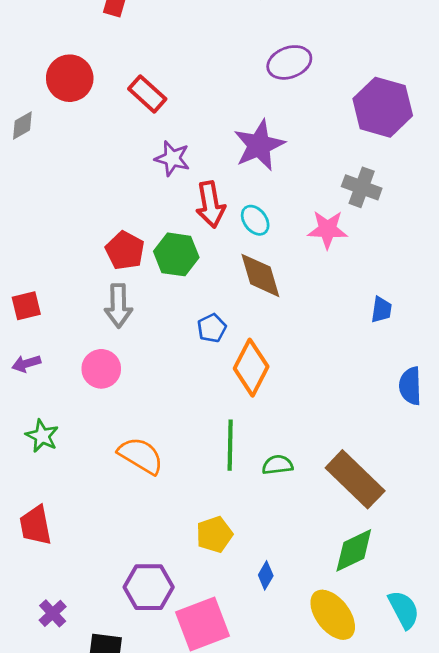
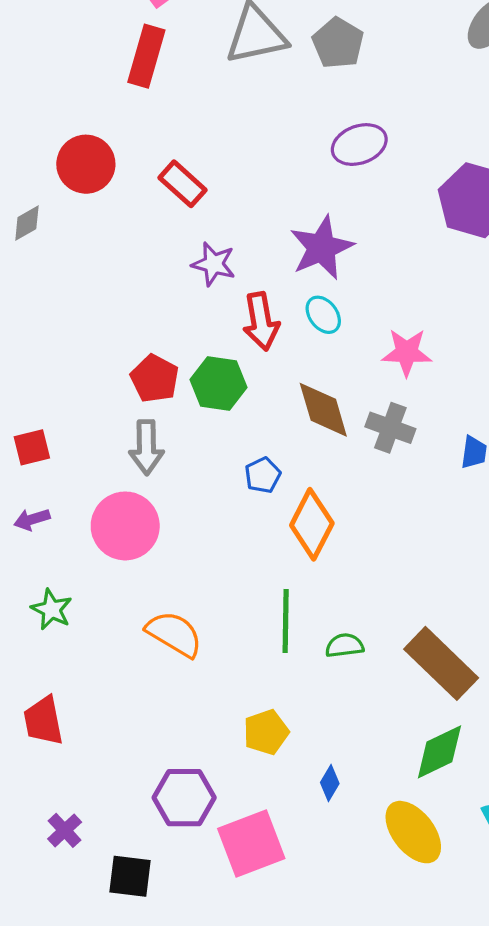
gray cross: (362, 187) -> (390, 428), moved
cyan ellipse: (255, 220) -> (323, 315), moved
pink circle: (101, 369) -> (125, 526), size x1.4

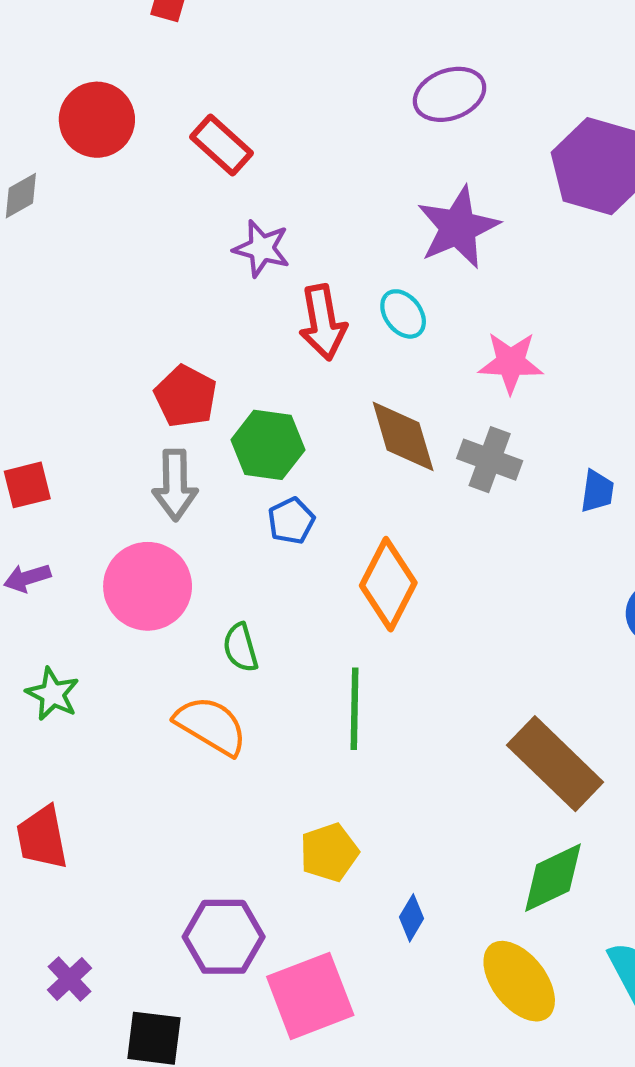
purple star: (322, 248) -> (458, 227), moved
green hexagon: (218, 384) -> (268, 445), moved
blue pentagon: (263, 475) -> (291, 521), moved
green semicircle: (345, 645) -> (240, 648), moved, turned -99

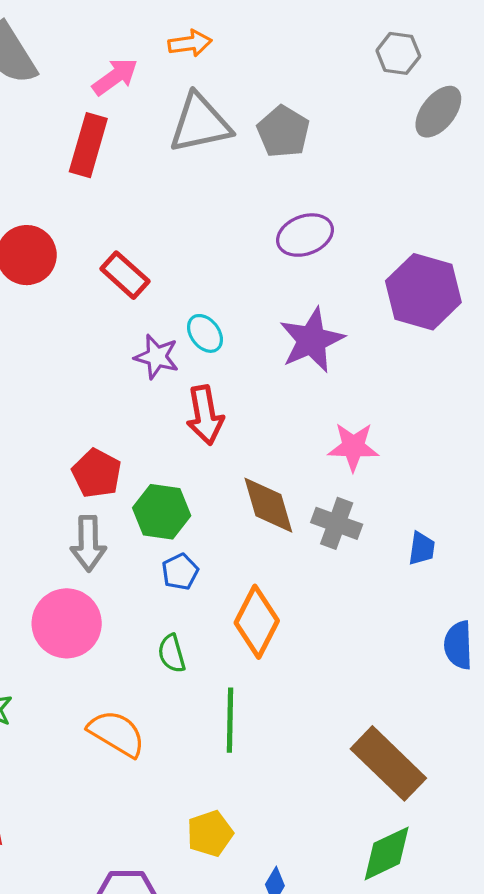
cyan ellipse: (403, 314) -> (205, 333), moved
green semicircle: (240, 648) -> (172, 653), moved

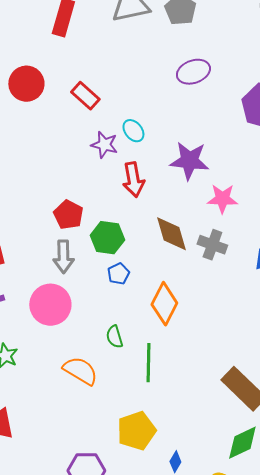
purple star: (312, 340) -> (189, 161), moved, turned 30
green semicircle: (172, 653) -> (114, 337), moved
yellow pentagon: (210, 833) -> (136, 431), size x1.4

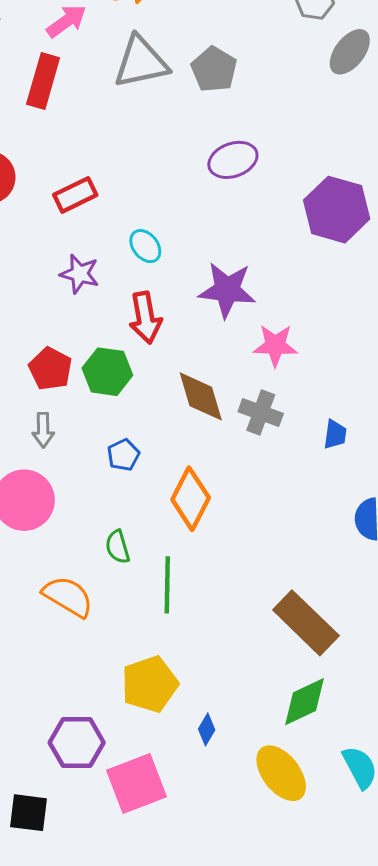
red rectangle: (85, 96) -> (75, 195), turned -68
purple star: (104, 145) -> (80, 274), moved
green hexagon: (107, 238) -> (107, 372), moved
gray arrow: (63, 257) -> (43, 430), size x0.7

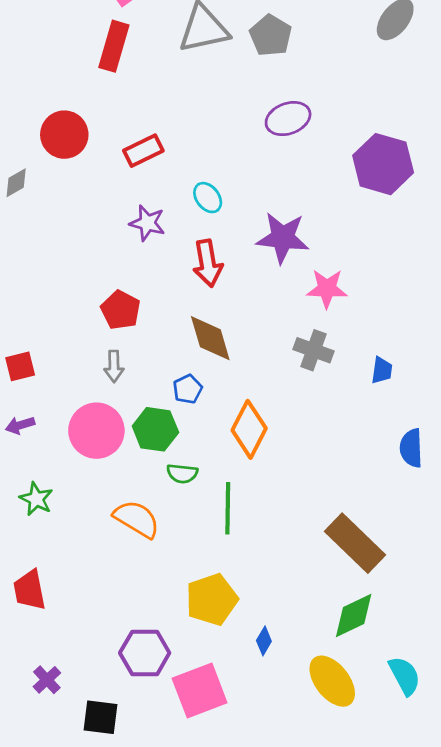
green hexagon: (107, 372) -> (155, 429), moved
brown diamond: (201, 396) -> (210, 338), moved
green semicircle: (118, 547) -> (182, 473), turned -68

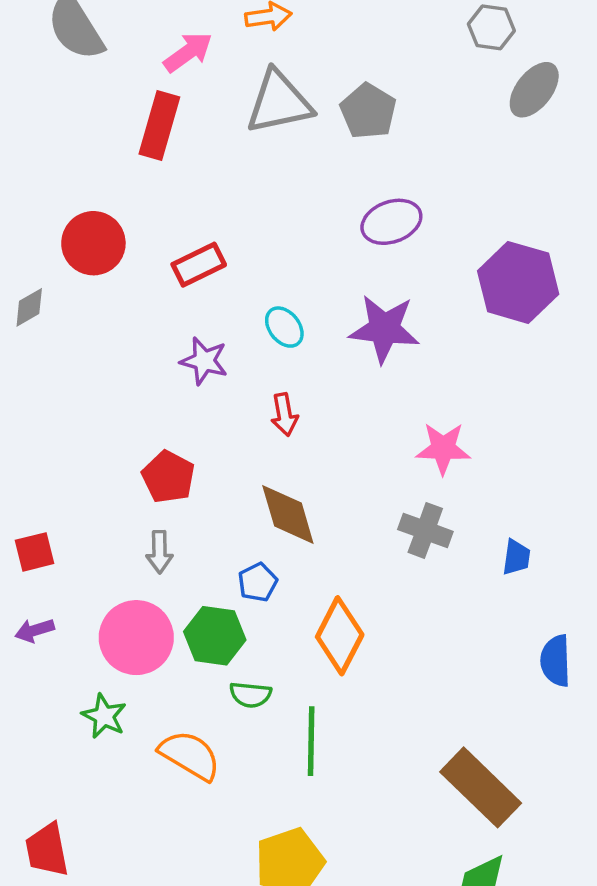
purple star: (283, 238) -> (384, 329), moved
red arrow: (208, 263) -> (284, 415), size x0.7
green star: (36, 499) -> (104, 716), moved

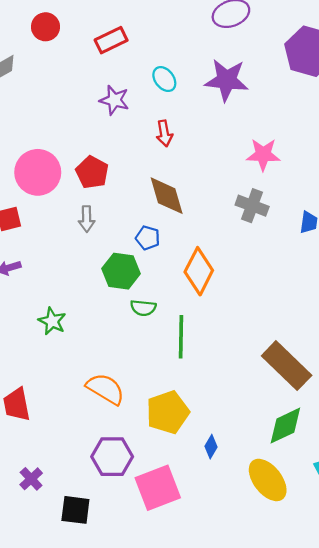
red circle: (93, 243) -> (45, 27), size x0.7
blue pentagon: (258, 582) -> (148, 238), turned -30
pink circle: (136, 638) -> (38, 172), moved
orange semicircle: (190, 755) -> (105, 389), moved

